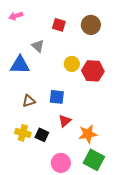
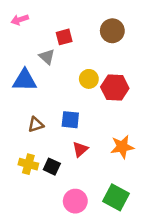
red square: (59, 25) -> (64, 37), moved, turned -32
orange star: (88, 134) -> (122, 147), moved

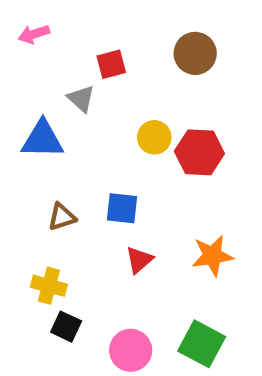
black square: (52, 167) -> (66, 327), moved

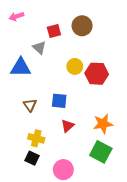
brown circle: (195, 53) -> (82, 26), moved
brown triangle: (62, 217) -> (30, 105), turned -48
yellow cross: (49, 286) -> (36, 138), moved
green square: (202, 344) -> (101, 152), moved

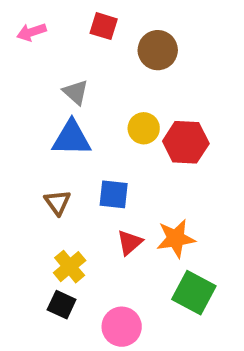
red square: (54, 31) -> (104, 26), moved, turned 32
blue triangle: (21, 67) -> (72, 138), moved
orange star: (103, 124) -> (176, 238), moved
yellow cross: (36, 138) -> (70, 267), turned 35

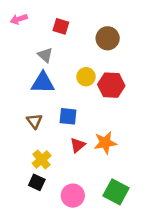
red square: (104, 26) -> (61, 26), moved
brown circle: (158, 50) -> (108, 38), moved
green square: (194, 293) -> (116, 192), moved

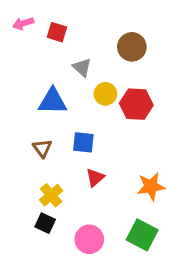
red square: (61, 26) -> (57, 32), moved
gray triangle: (45, 55) -> (82, 67), moved
orange star: (105, 143) -> (151, 186), moved

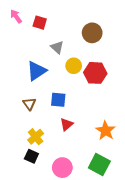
pink arrow: (23, 23) -> (16, 16), turned 72
blue triangle: (53, 101) -> (37, 71), turned -35
orange star: (151, 186) -> (106, 131), turned -30

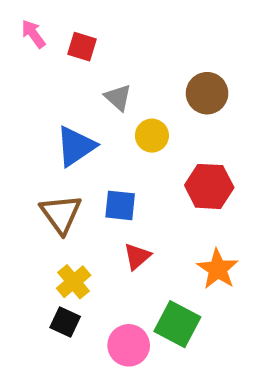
brown circle: (92, 33) -> (207, 93), moved
red hexagon: (95, 73) -> (209, 186), moved
brown triangle: (29, 104) -> (61, 214), size x1.5
green square: (99, 164) -> (177, 324), moved

